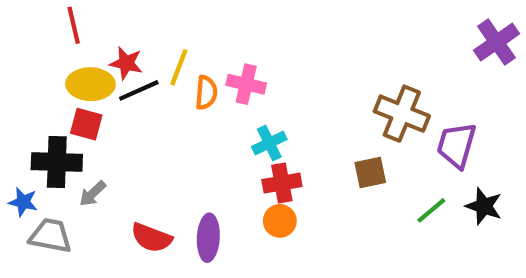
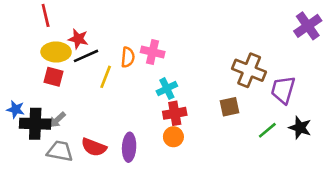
yellow line: (179, 67) -> (106, 77), moved
black cross: (57, 162) -> (35, 124), moved
blue star: (23, 202) -> (16, 109), moved
gray trapezoid: (50, 236) -> (60, 151), moved

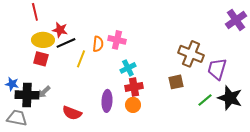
black star: (300, 128) -> (230, 98), size x1.4
purple ellipse: (129, 147) -> (107, 101), moved
gray trapezoid: (60, 151) -> (17, 118), moved

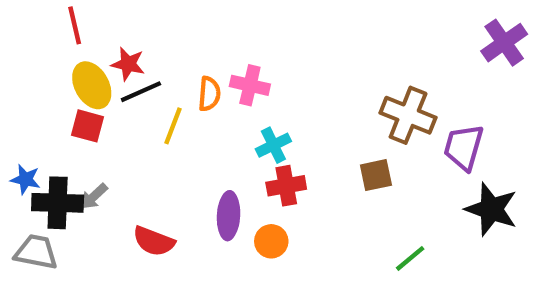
yellow ellipse: (43, 40) -> (92, 85), turned 60
green line: (205, 100) -> (410, 258), moved
orange circle: (133, 105) -> (271, 241), moved

